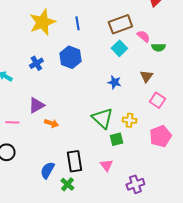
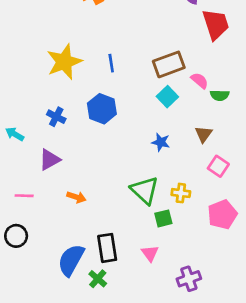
blue cross: (36, 63) -> (56, 117), turned -32
purple triangle: (36, 105) -> (50, 160), moved
blue semicircle: (47, 170) -> (71, 260), size x1.4

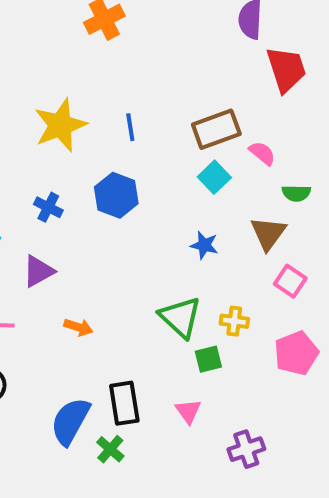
green semicircle: (220, 95) -> (296, 193), moved
brown triangle: (204, 134) -> (268, 233), size x1.4

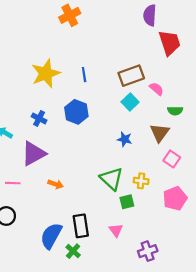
purple triangle: (38, 271) -> (34, 153), size x1.4

